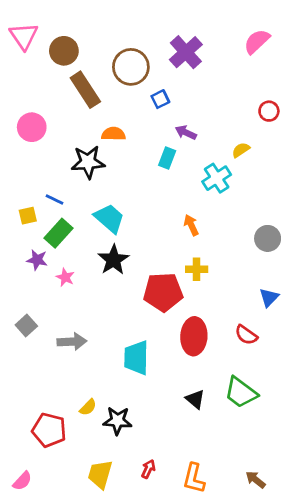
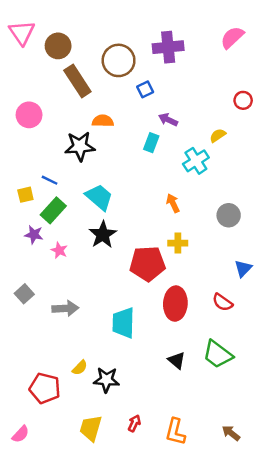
purple cross: (186, 52) -> (168, 47), turned 36
gray circle: (268, 238) -> (229, 215), moved

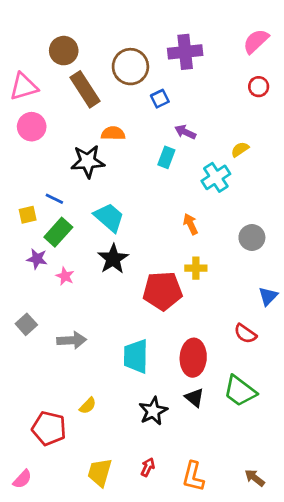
pink triangle: (22, 33) -> (24, 87), moved, turned 48
red circle: (243, 100) -> (259, 87), moved
red ellipse: (175, 304) -> (193, 358), moved
black star: (106, 380) -> (153, 411), moved, turned -30

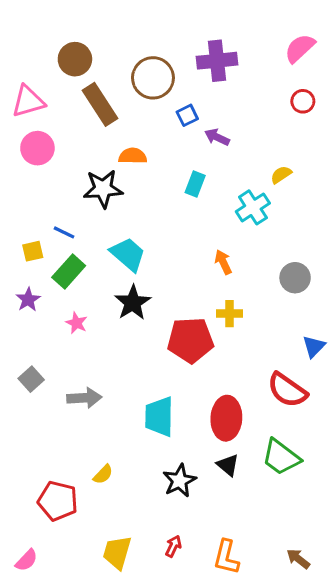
purple arrow: (185, 132) -> (217, 137), moved
purple star: (37, 259) -> (28, 300), moved, turned 30
red semicircle: (245, 334) -> (287, 390), size x1.5

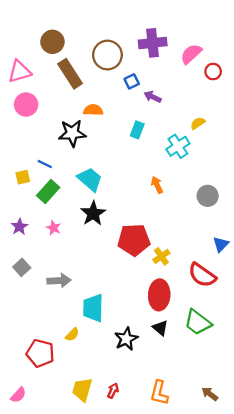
pink semicircle: (300, 48) -> (191, 54), moved
purple star: (28, 300) -> (19, 227), moved
yellow cross: (229, 314) -> (161, 256), moved, turned -35
cyan trapezoid: (159, 417) -> (93, 308), moved
red arrow: (173, 546) -> (113, 391), moved

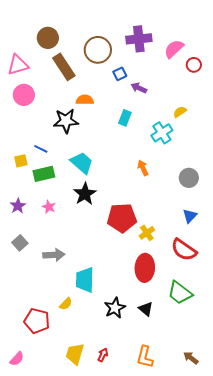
green rectangle: (48, 191) -> (44, 174), turned 35
blue triangle: (221, 244) -> (190, 216), moved
black triangle: (160, 328) -> (146, 309), moved

